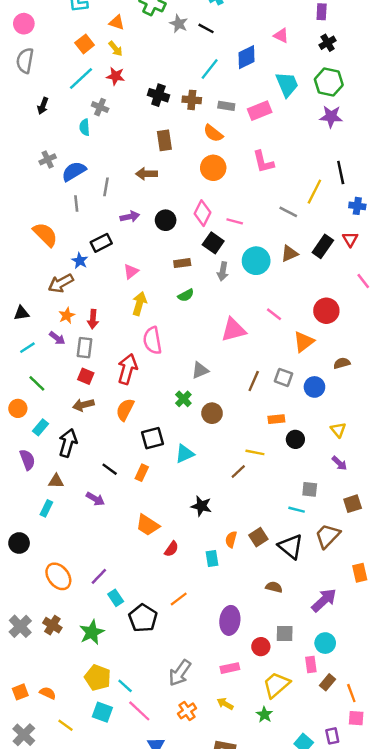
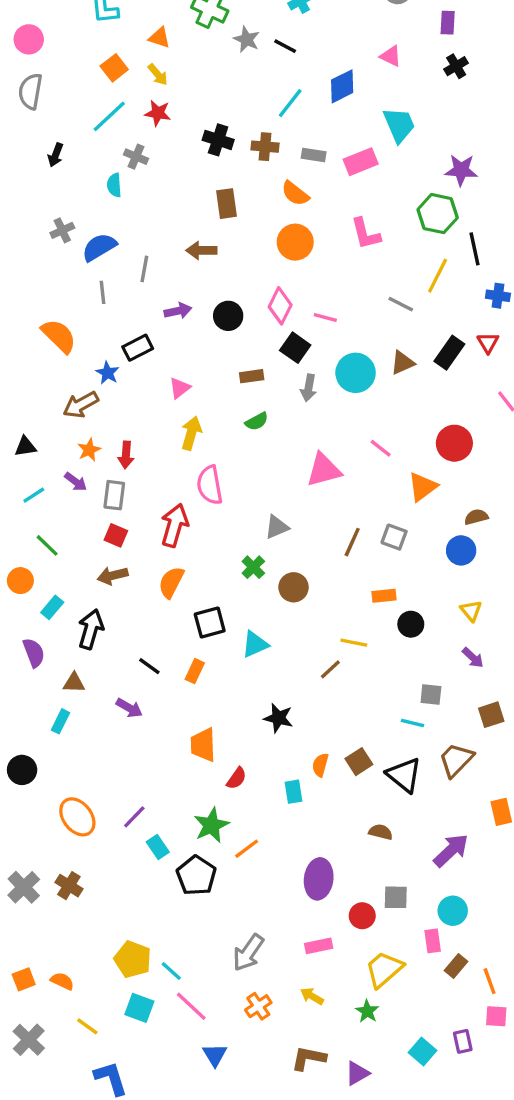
green hexagon: (329, 82) -> (438, 214), moved
blue circle: (314, 387) -> (461, 550), moved
orange trapezoid: (148, 525) -> (203, 745), turned 55
green star: (92, 632) -> (211, 825), moved

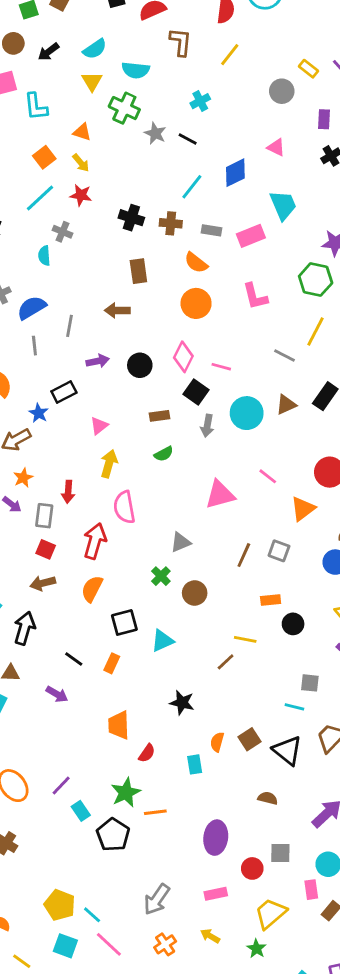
red arrow: (126, 455) -> (68, 492), moved
orange line: (247, 849) -> (155, 812), turned 30

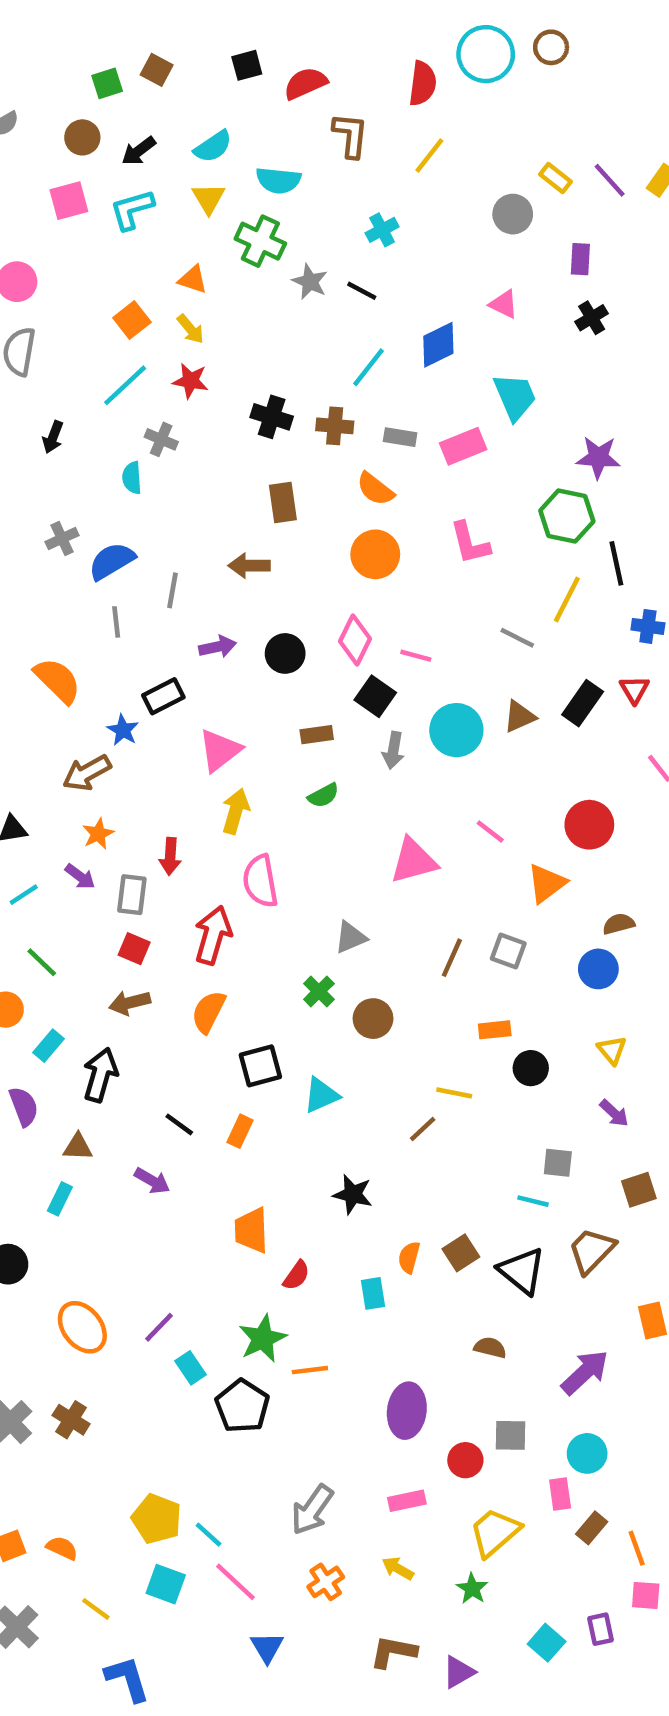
cyan L-shape: (36, 107) -> (132, 210), moved, turned 80
pink triangle: (99, 426) -> (220, 750), size x1.5

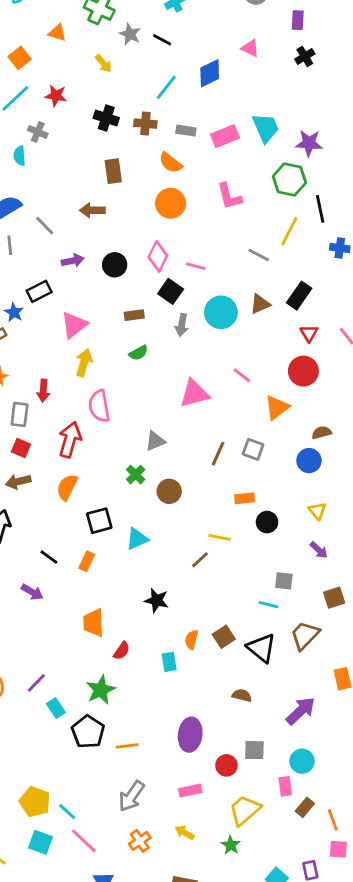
yellow arrow: (190, 329) -> (103, 63), moved
cyan trapezoid: (515, 397) -> (266, 128), moved
gray line: (172, 590) -> (45, 226), turned -55
red triangle: (634, 690) -> (309, 333), moved
orange line: (310, 1370) -> (127, 746), moved

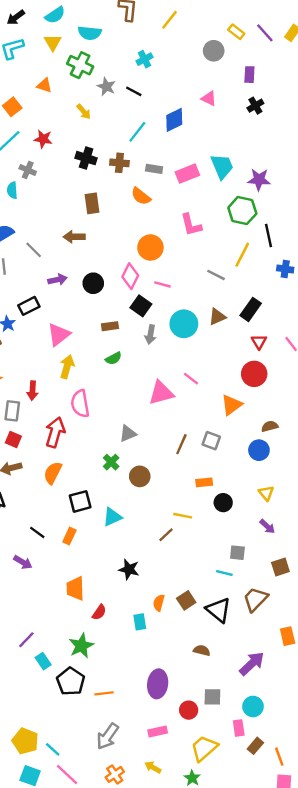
orange circle: (171, 203) -> (150, 247), moved
pink line: (242, 375) -> (191, 379), moved

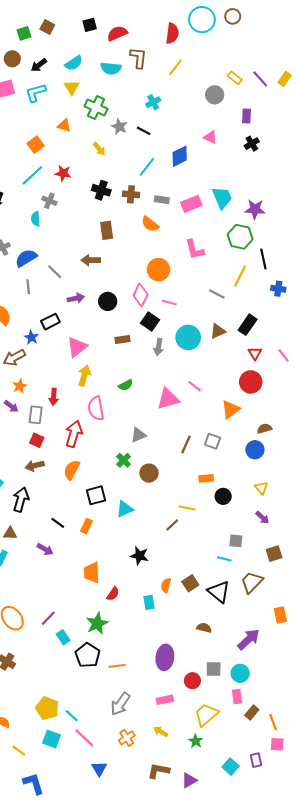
cyan semicircle: (90, 33) -> (111, 68), moved
green semicircle: (114, 358) -> (126, 385), moved
cyan circle: (253, 706) -> (240, 673), moved

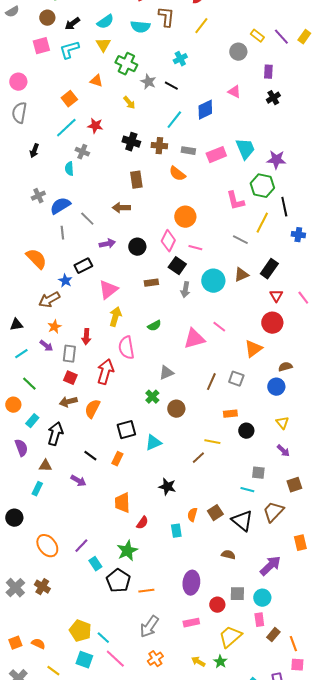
pink L-shape: (195, 249) -> (235, 201), moved
orange semicircle: (72, 470) -> (92, 409), moved
yellow arrow: (161, 732) -> (198, 662), moved

